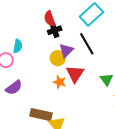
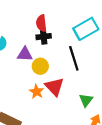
purple triangle: (66, 50) -> (25, 54), moved, turned 35
red triangle: (75, 74) -> (54, 87), turned -30

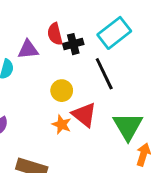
black cross: (44, 37) -> (73, 44), moved
purple triangle: (25, 54) -> (28, 49), moved
green triangle: (86, 100) -> (128, 126), size x1.6

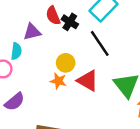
black cross: (73, 44) -> (70, 22), turned -35
orange star: (62, 124) -> (58, 81), moved

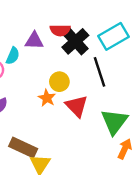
red semicircle: (53, 16) -> (60, 30), turned -84
black cross: (70, 22) -> (75, 41), size x1.5

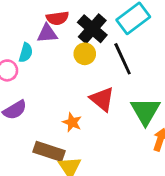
red semicircle: (60, 30) -> (57, 18), moved
yellow circle: (59, 82) -> (85, 54), moved
orange star: (47, 98) -> (72, 122), moved

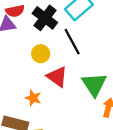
yellow circle: (85, 54) -> (41, 54), moved

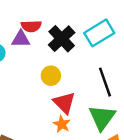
black line: (72, 42) -> (105, 82), moved
orange star: (33, 98) -> (62, 124), moved

